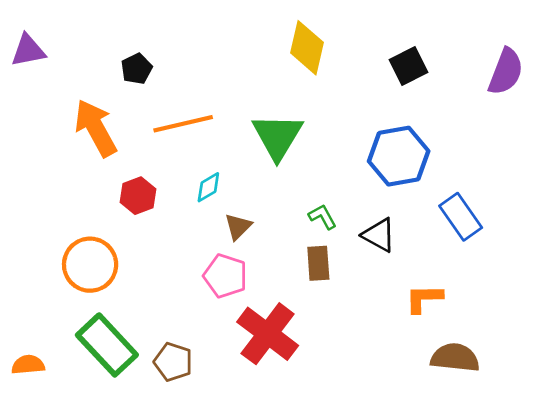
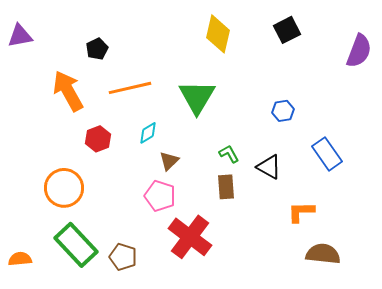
black square: (408, 66) -> (287, 30), moved
blue hexagon: (399, 156) -> (283, 111), size x0.5

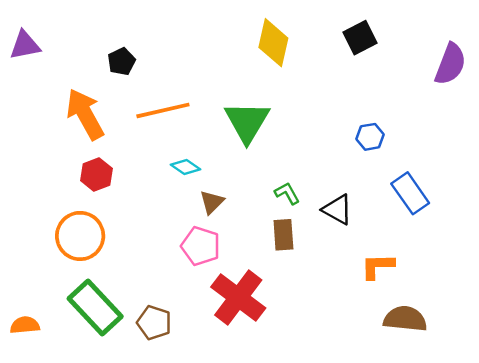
blue hexagon: (283, 111) -> (370, 137), moved
cyan diamond: (148, 133) -> (186, 167), turned 65
red hexagon: (98, 139) -> (96, 174), moved

